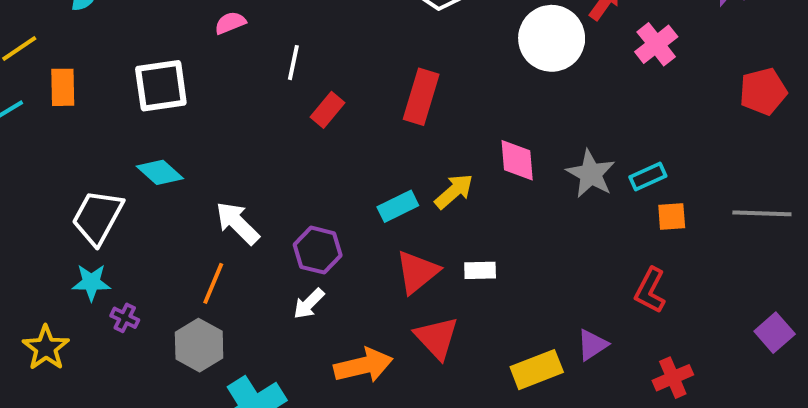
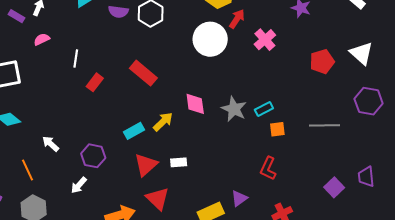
red rectangle: (421, 97) -> (143, 73), turned -64
white arrow: (237, 223) -> (51, 144), size x0.7
orange line: (213, 283) -> (28, 170), moved, turned -45
white arrow: (309, 304) -> (79, 185), moved

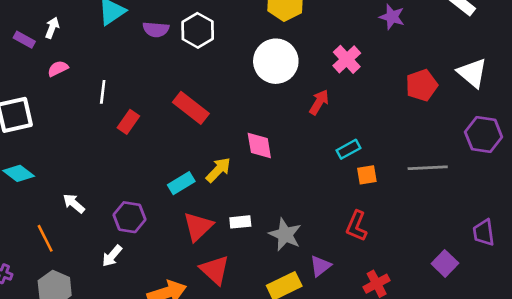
red arrow: (237, 19) -> (319, 102), moved
gray star: (234, 109) -> (285, 235), moved
purple square: (334, 187) -> (445, 263), moved

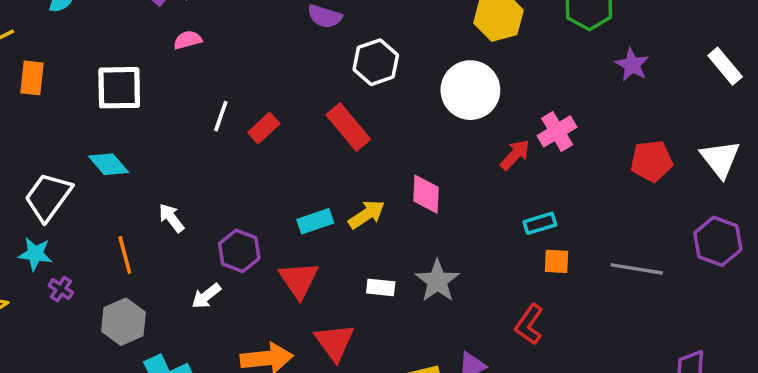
white hexagon: (198, 30) -> (376, 62), moved
pink cross: (347, 59) -> (557, 131), moved
white line: (103, 92) -> (221, 116), moved
red triangle: (198, 227) -> (299, 280), moved, turned -32
gray star: (285, 235) -> (437, 281), moved

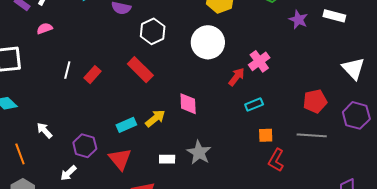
white rectangle: (725, 66) -> (334, 16), moved, turned -30
red pentagon: (652, 161) -> (315, 101), moved
cyan rectangle: (540, 223) -> (254, 104), moved
red L-shape: (529, 324) -> (276, 160), moved

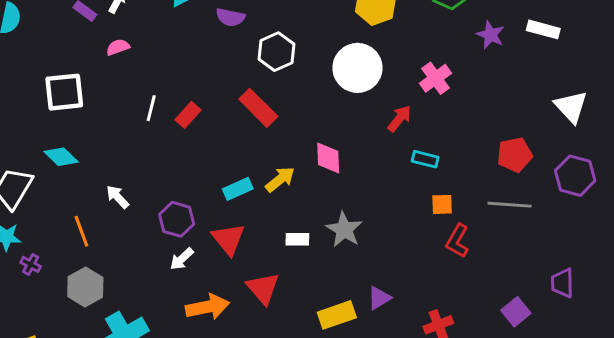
pink cross: (259, 61) -> (435, 78), moved
cyan rectangle: (254, 104) -> (425, 159), turned 36
white arrow: (68, 173) -> (182, 259), moved

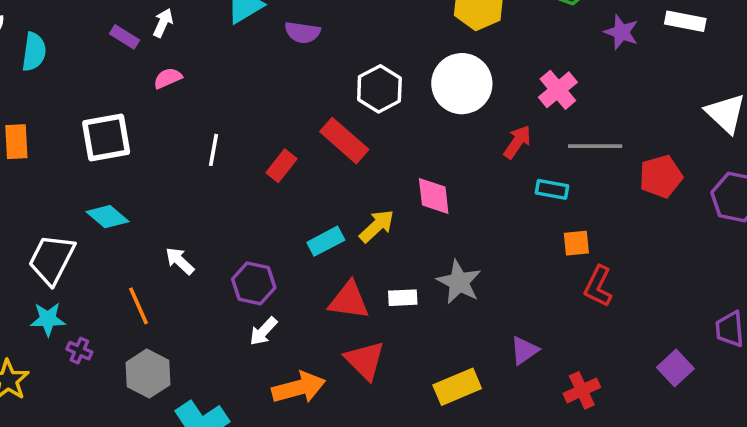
white hexagon: (276, 52) -> (379, 89), moved
red rectangle: (188, 115) -> (282, 166), moved
gray line: (510, 205) -> (595, 146), moved
red triangle: (228, 239) -> (349, 300), moved, turned -39
purple triangle: (379, 298) -> (524, 350), moved

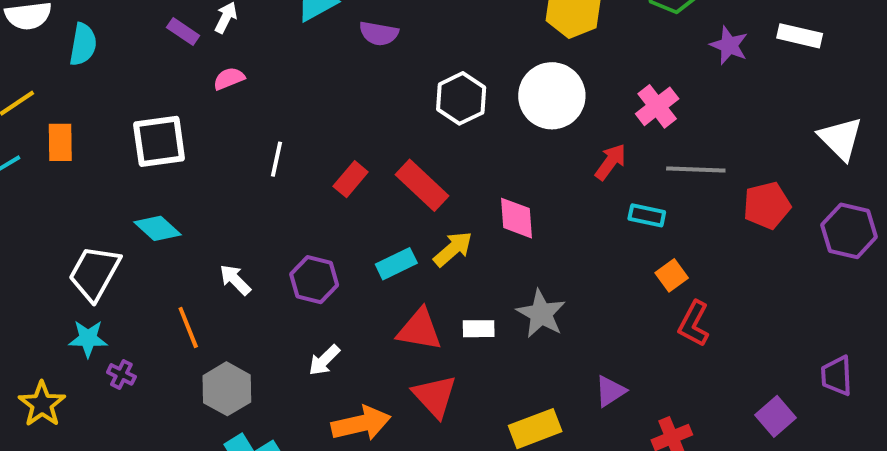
red rectangle: (344, 141) -> (422, 185), moved
orange square: (576, 243) -> (672, 275), turned -32
purple hexagon: (254, 283) -> (314, 280), moved
gray hexagon: (148, 374) -> (227, 389), moved

